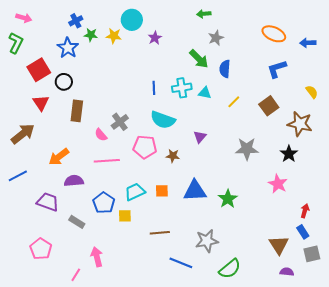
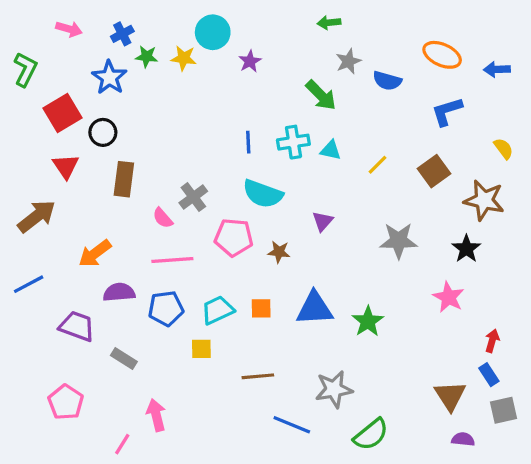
pink arrow: (24, 18) -> (69, 29), moved
blue semicircle: (225, 69) -> (387, 81), moved, turned -78
blue pentagon: (104, 203) -> (166, 308), moved, turned 30

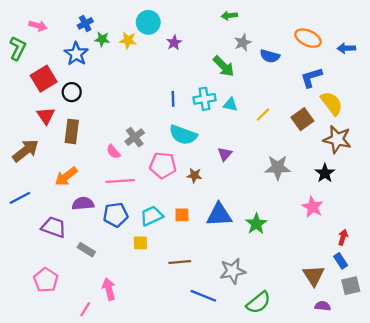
pink arrow: (69, 29) -> (38, 26), moved
yellow semicircle: (503, 149) -> (332, 103), moved, size x1.6
brown rectangle: (124, 179) -> (72, 131), moved

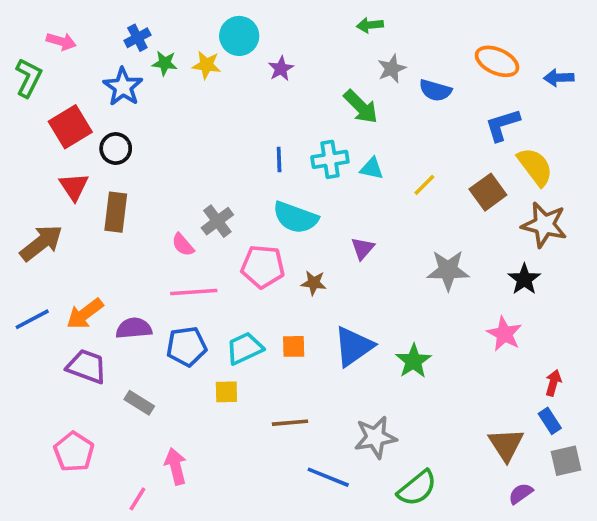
orange arrow: (66, 176) -> (85, 314), moved
blue triangle: (219, 215) -> (354, 346), turned -32
purple semicircle: (323, 306) -> (521, 494), turned -42

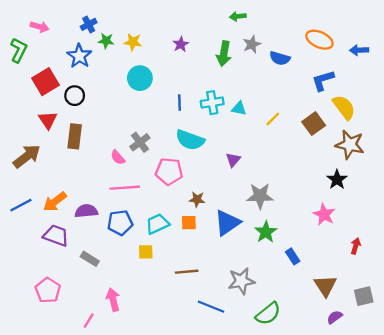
cyan circle: (239, 36) -> (140, 78), moved
green arrow: (361, 107) -> (224, 54), moved, turned 55
gray star: (448, 270) -> (260, 196), moved
brown star: (314, 283) -> (197, 199), moved
blue rectangle: (550, 421) -> (293, 256), moved

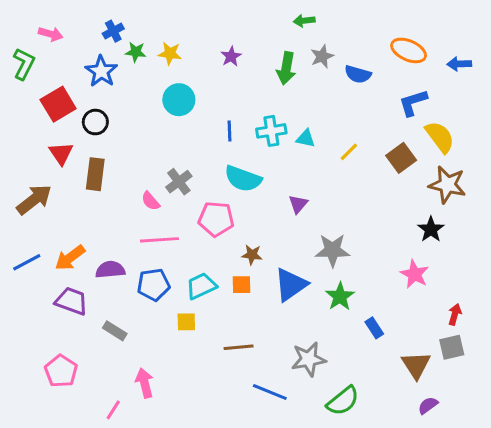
gray square: (364, 296) -> (452, 347), moved

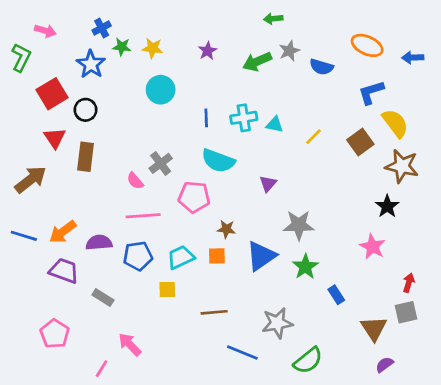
green arrow: (286, 68) -> (257, 62), turned 56
blue line: (27, 262) -> (24, 236), turned 45
pink arrow: (145, 383) -> (130, 344), turned -30

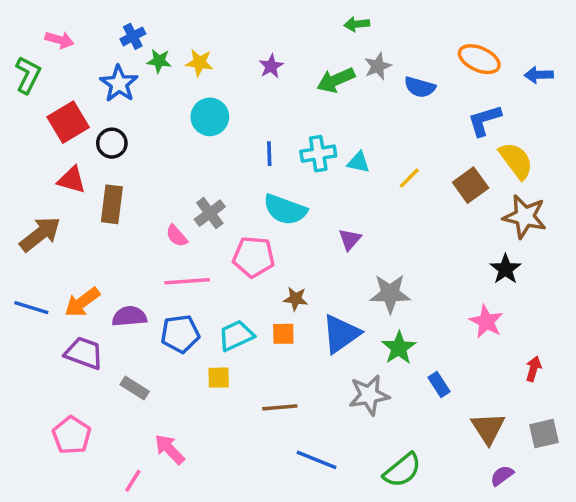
red triangle: (55, 138) -> (72, 180), turned -40
gray square: (406, 312) -> (544, 434), moved
gray star: (277, 323) -> (369, 395), moved

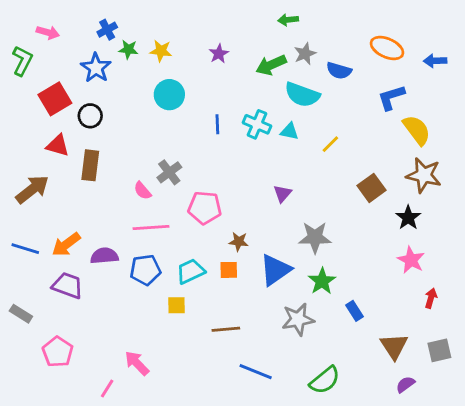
cyan cross: (318, 154) -> (257, 124), turned 32
brown square: (471, 185) -> (371, 188), moved
cyan semicircle: (285, 210) -> (302, 95), moved
pink star: (486, 322) -> (411, 260), moved
gray rectangle: (135, 388) -> (21, 314), moved

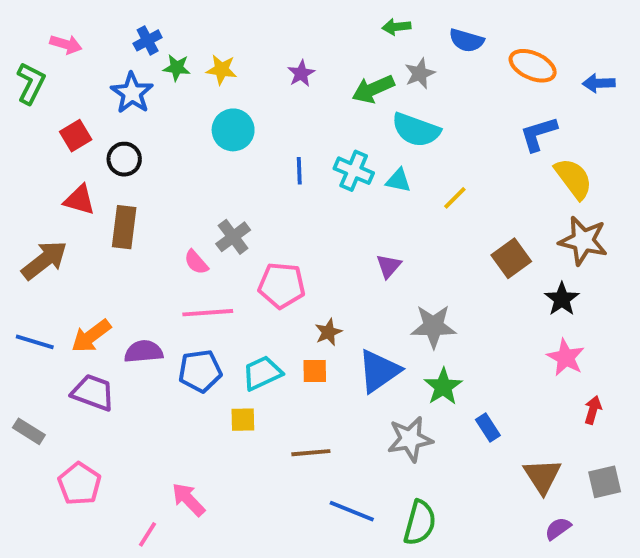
blue semicircle: (339, 71) -> (466, 40), moved
red square: (55, 99) -> (76, 136), size x0.7
brown star: (239, 242) -> (328, 332), turned -30
green semicircle: (325, 380) -> (420, 523), moved, turned -36

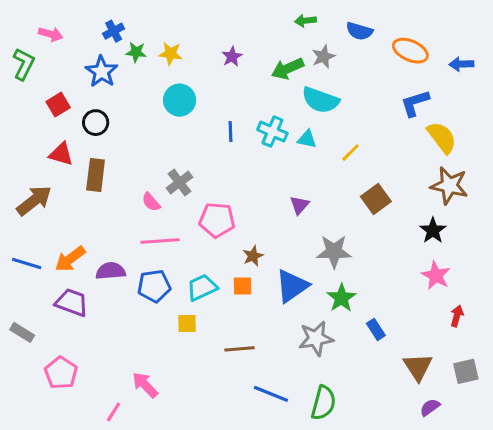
brown square: (511, 258) -> (376, 199), moved

